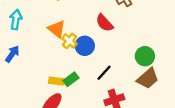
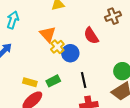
black line: (104, 73) -> (84, 80), turned -63
yellow rectangle: (56, 81) -> (30, 82), moved

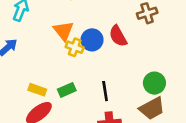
yellow cross: (57, 47) -> (75, 47), turned -32
blue circle: (70, 53) -> (92, 40), moved

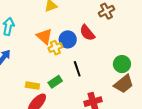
yellow cross: (75, 47) -> (55, 48), turned -32
black line: (105, 91) -> (77, 69), moved

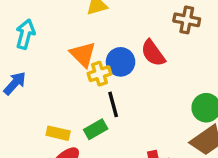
brown cross: (106, 11) -> (187, 20), turned 35
black line: (77, 69) -> (113, 104), moved

